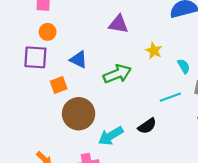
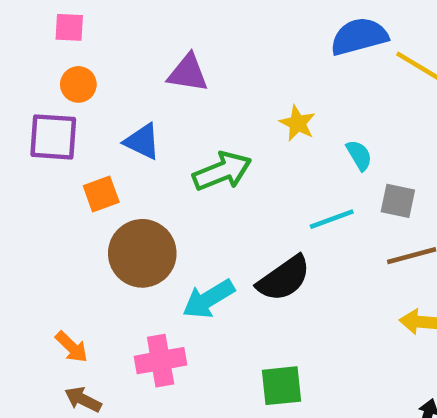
purple triangle: (118, 24) -> (188, 73), moved
black semicircle: (147, 126) -> (284, 278), size x1.4

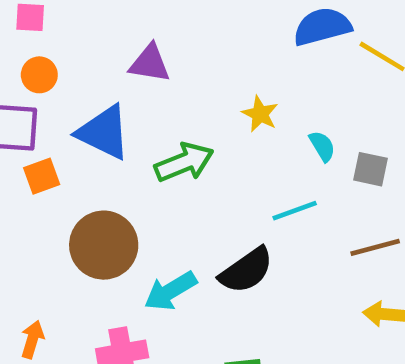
blue triangle: (142, 142) -> (104, 132), size x1.5
orange square: (101, 194) -> (42, 176), moved
gray square: (398, 201) -> (371, 169), moved
orange arrow: (72, 347) -> (32, 339), turned -117

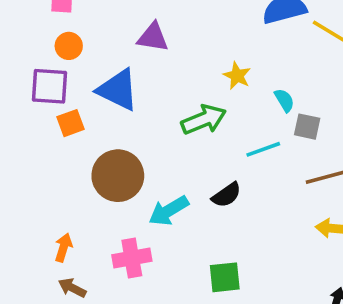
green arrow: (184, 162) -> (204, 120), moved
gray square: (371, 169) -> (307, 127), moved
black semicircle: (246, 270) -> (227, 195), size x0.7

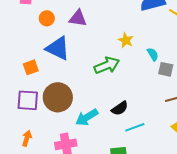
orange circle: (69, 46) -> (47, 18), moved
purple square: (49, 86) -> (28, 100), moved
cyan line: (263, 149) -> (135, 127), moved

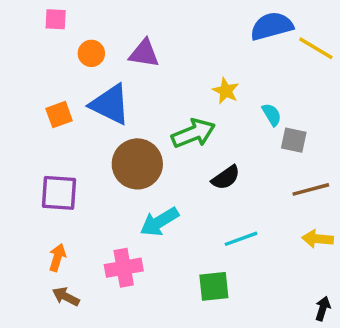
orange square: (31, 67) -> (59, 115), moved
brown circle: (58, 97) -> (137, 164), moved
black semicircle: (120, 108) -> (226, 178), moved

